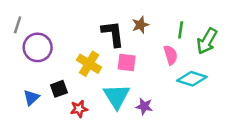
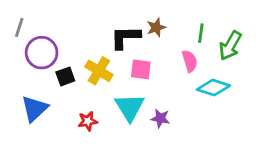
black L-shape: (113, 34) -> (125, 37), turned -84
black square: (59, 89) -> (65, 76), moved
blue triangle: (31, 98) -> (35, 109), size x1.5

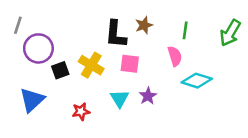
black L-shape: (125, 37) -> (116, 34), turned -84
green arrow: (230, 46) -> (230, 33), moved
cyan triangle: (130, 107) -> (119, 99), size x0.7
purple star: (160, 118) -> (148, 96), moved, turned 30

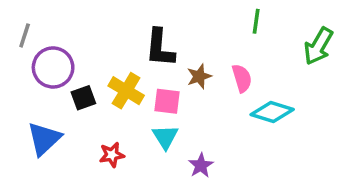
brown star: (144, 25) -> (199, 76), moved
green line: (185, 30) -> (256, 21), moved
pink square: (130, 64) -> (167, 101), moved
purple star: (148, 96) -> (201, 165), moved

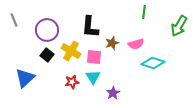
gray line: (25, 35) -> (14, 20), turned -40
purple circle: (53, 67) -> (47, 30), moved
pink semicircle: (242, 78) -> (136, 44), turned 91
black square: (83, 98) -> (47, 55), turned -32
red star: (112, 155) -> (72, 82), moved

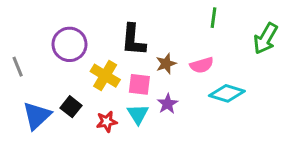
gray line: (14, 20) -> (18, 67), moved
black square: (47, 55) -> (71, 107), moved
purple star: (113, 93) -> (167, 104), moved

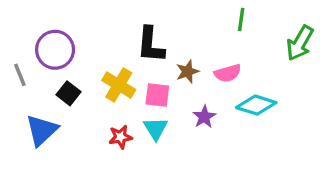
purple circle: (70, 44) -> (55, 50), moved
purple star: (167, 104) -> (204, 117), moved
black square: (71, 107) -> (68, 93), moved

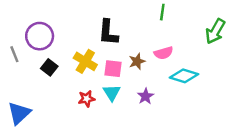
green line: (241, 20) -> (162, 12), moved
brown star: (187, 72) -> (137, 61), moved
purple star: (204, 117) -> (145, 96), moved
blue triangle: (42, 130) -> (19, 113), moved

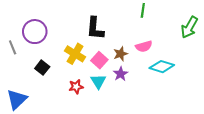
black square: (49, 67) -> (42, 68), moved
pink square: (113, 69) -> (99, 60), turned 35
purple star: (145, 96) -> (121, 74), moved

